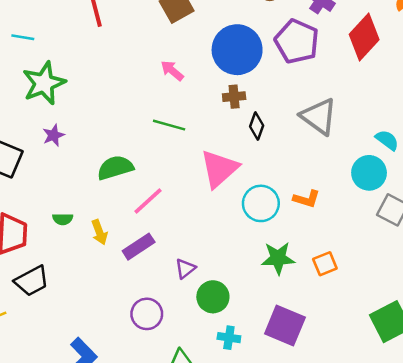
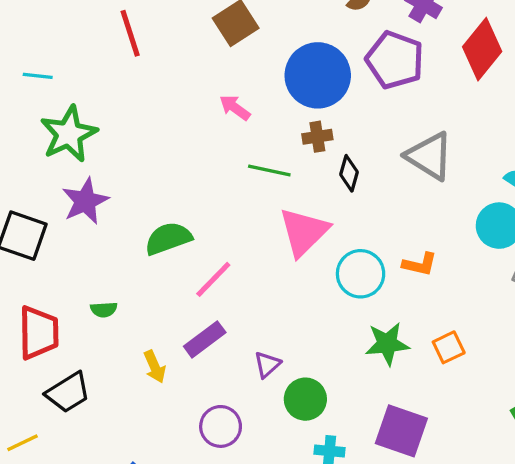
green line: (169, 125) -> (269, 171), moved
purple star: (53, 135) -> (85, 201), size x1.6
yellow arrow: (99, 232) -> (155, 367), moved

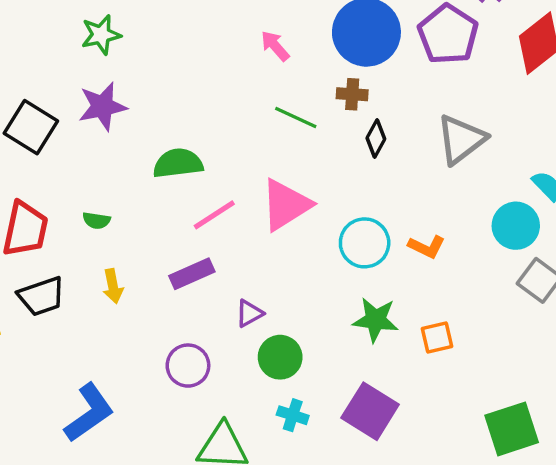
green star: (69, 134) -> (101, 35), size x0.7
gray triangle: (429, 156) -> (461, 139), turned 38
pink triangle: (304, 232) -> (286, 205), moved
yellow arrow: (155, 367) -> (113, 286), moved

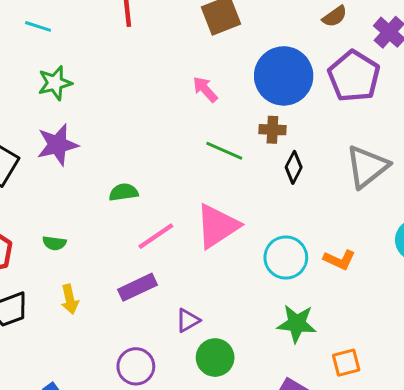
green semicircle: (178, 163) -> (124, 192), size x0.7
orange square: (437, 337) -> (346, 363), moved

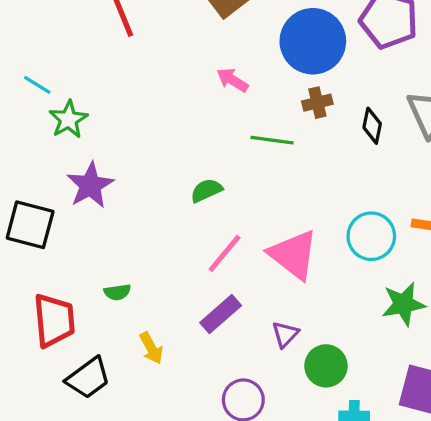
cyan line: (38, 26) -> (37, 85), moved, turned 30
black diamond: (294, 167) -> (372, 126), moved
green semicircle: (124, 192) -> (206, 190), moved
pink triangle: (217, 226) -> (293, 255), moved, turned -33

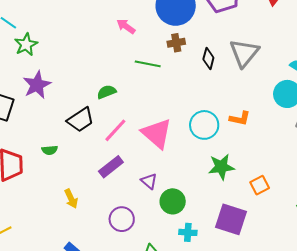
purple triangle: (285, 334) -> (149, 181), turned -36
yellow arrow: (151, 348) -> (71, 199), moved
black trapezoid: (88, 378) -> (81, 120), moved

